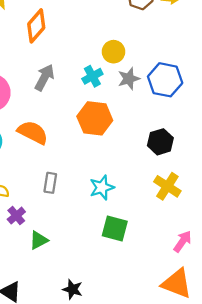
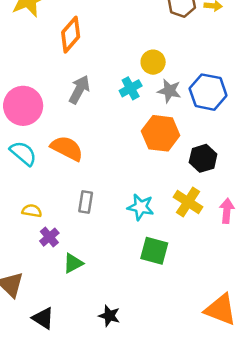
gray star: (129, 79) -> (169, 91), turned 30
orange hexagon: (95, 118) -> (161, 133), moved
yellow cross: (167, 186) -> (188, 202), moved
cyan star: (102, 187) -> (141, 207), turned 30
pink arrow: (183, 241) -> (227, 211), moved, turned -30

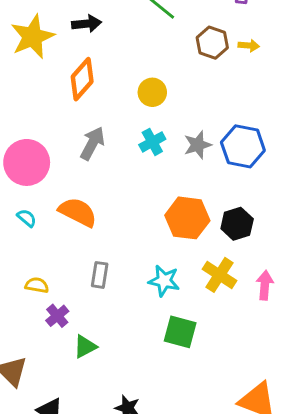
yellow circle: (153, 62) -> (152, 92), moved
gray star: (169, 91) -> (198, 145), turned -30
orange hexagon: (161, 133) -> (187, 218), moved
cyan semicircle: (23, 153) -> (27, 218), size x0.6

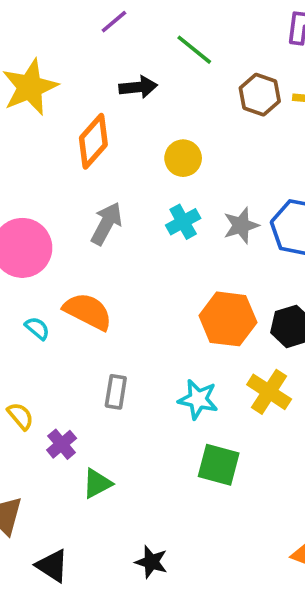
black arrow: (87, 24) -> (138, 87), moved
cyan semicircle: (27, 218) -> (37, 328), moved
yellow semicircle: (37, 285) -> (20, 416), moved, turned 40

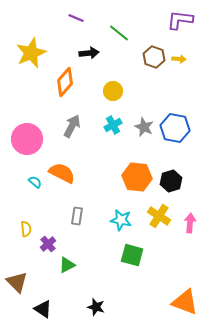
purple line: (114, 22) -> (76, 18), turned 63
gray star: (241, 225) -> (144, 127), turned -30
yellow semicircle: (20, 416) -> (26, 229), turned 35

